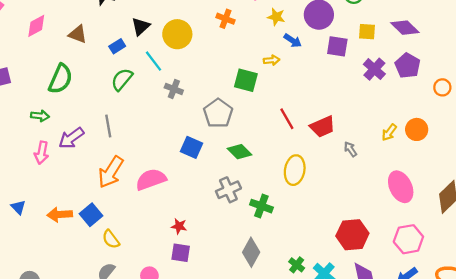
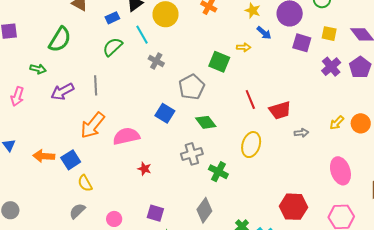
gray arrow: (350, 149) -> (301, 133), turned 112
pink arrow: (42, 153) -> (17, 96), moved
red star: (179, 226) -> (144, 169), moved
purple square: (181, 253) -> (155, 213), moved

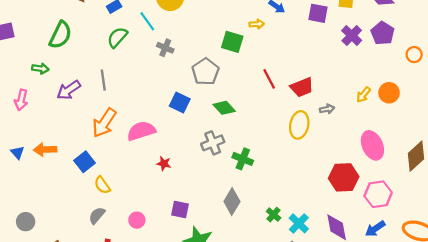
yellow ellipse: (251, 145) -> (299, 125), moved
orange arrow: (44, 156) -> (45, 150), moved
red hexagon: (294, 207) -> (344, 177), moved

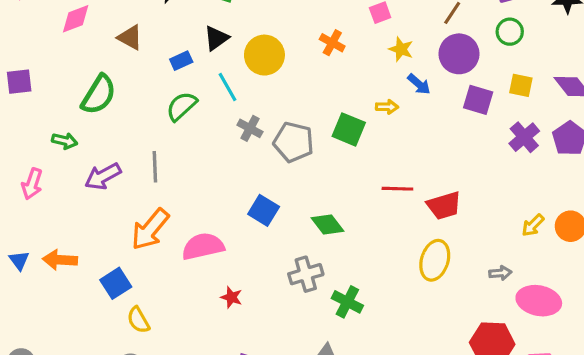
gray pentagon: (205, 72) -> (294, 142), moved, turned -30
red line: (269, 79) -> (397, 189), turned -66
gray arrow: (327, 109) -> (500, 273), moved
pink ellipse: (372, 145) -> (539, 301), turned -60

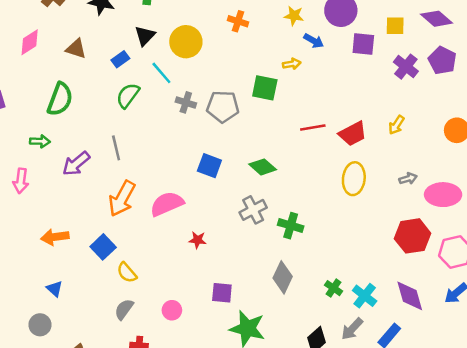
yellow arrow: (533, 225) -> (396, 125), moved
blue triangle: (19, 260) -> (55, 289), moved

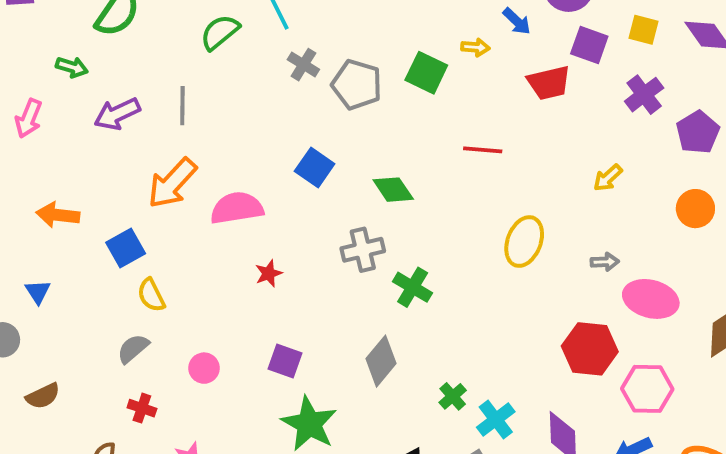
purple pentagon: (442, 60) -> (698, 132), moved
red trapezoid: (353, 134) -> (549, 83), moved
red star: (197, 240) -> (269, 273), turned 30

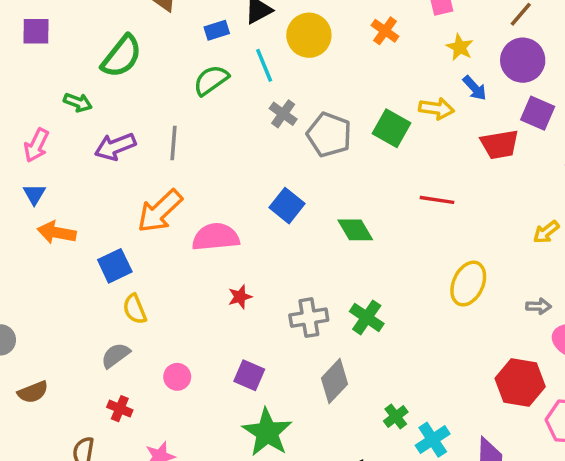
yellow arrow: (475, 47) -> (437, 109), size x1.4
gray cross: (363, 250) -> (309, 318), moved
blue triangle: (38, 292) -> (34, 194), moved

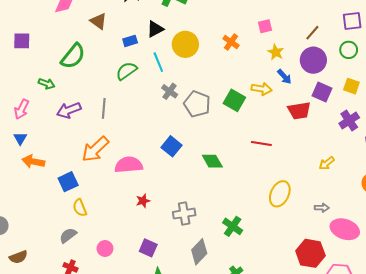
green cross: (367, 317) -> (233, 226), moved

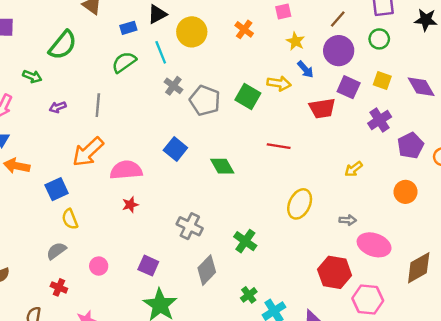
purple arrow: (69, 110) -> (58, 107), size x0.6
red star: (143, 201) -> (130, 205), moved
gray cross: (184, 214) -> (190, 226), turned 35

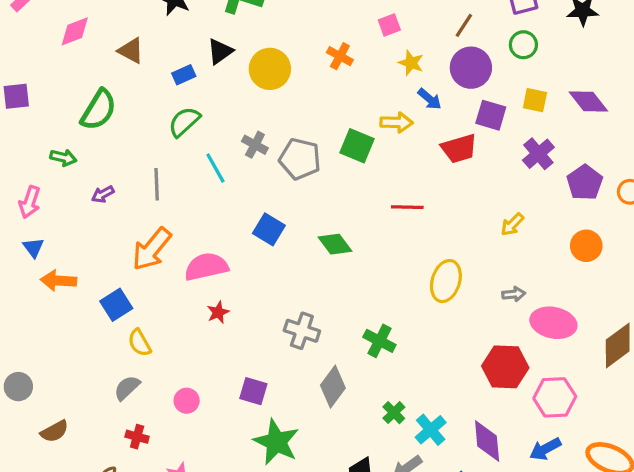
cyan line: (161, 52) -> (215, 168), moved

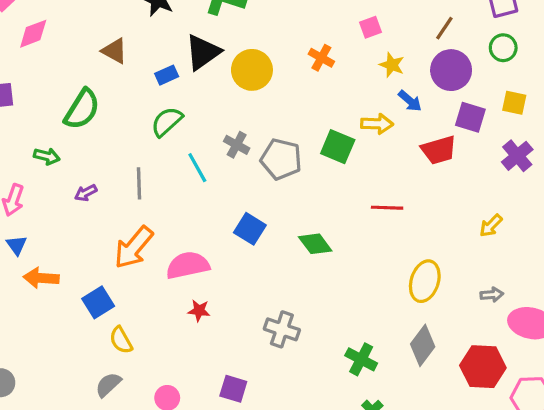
pink diamond: (75, 31) -> (33, 34), moved
black triangle: (220, 51) -> (203, 52), size x1.4
red star: (218, 312) -> (199, 311), turned 30
green cross: (379, 341) -> (361, 359), moved
gray diamond: (333, 387) -> (423, 345), moved

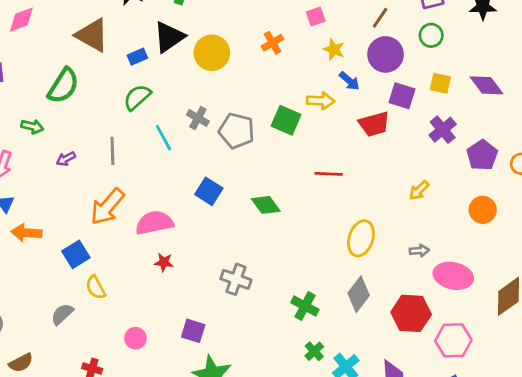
brown triangle: (114, 51) -> (92, 35), size x1.5
orange cross: (321, 58) -> (273, 43), turned 30
gray semicircle: (108, 385) -> (62, 314), moved

